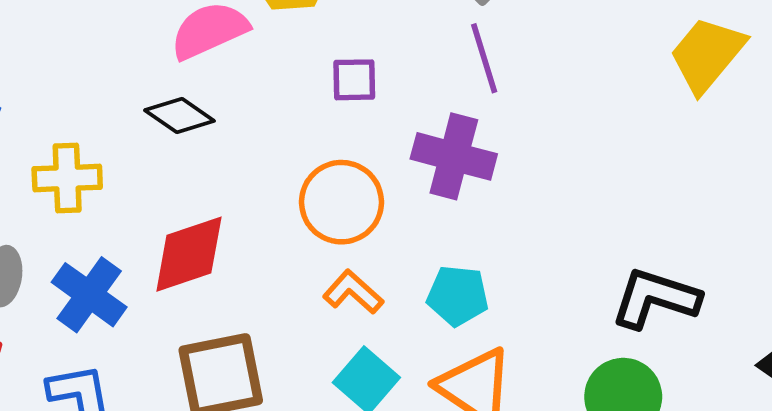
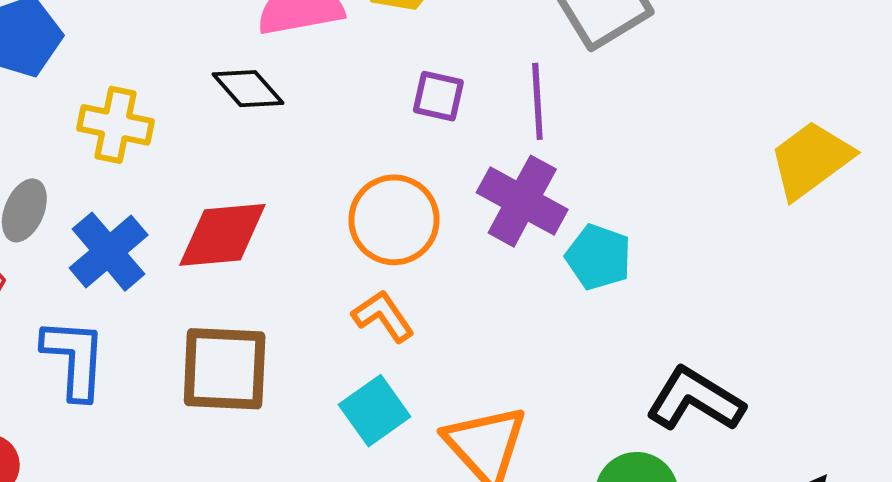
purple line: (484, 58) -> (537, 101), moved
cyan pentagon: (458, 296) -> (598, 257), moved

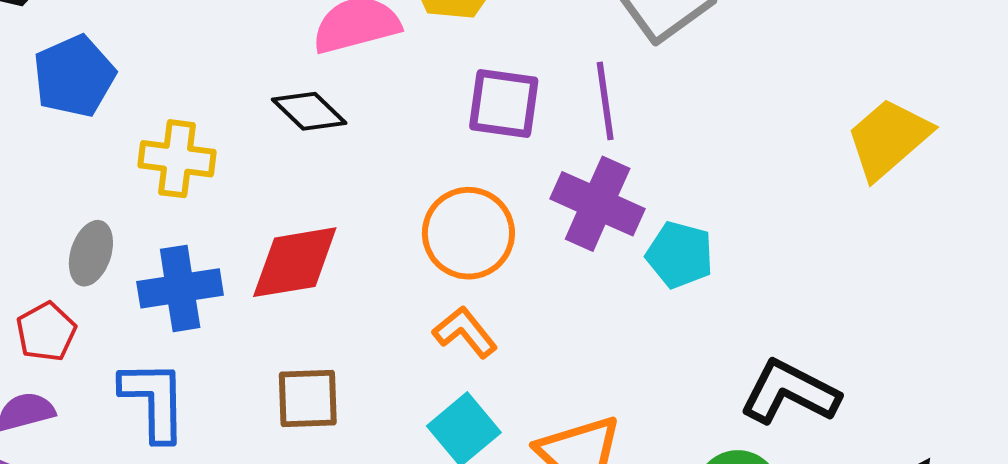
purple square: (438, 96) -> (504, 104), size x1.4
blue cross: (109, 252) -> (180, 288), turned 36
brown square: (225, 369) -> (308, 399), size x0.7

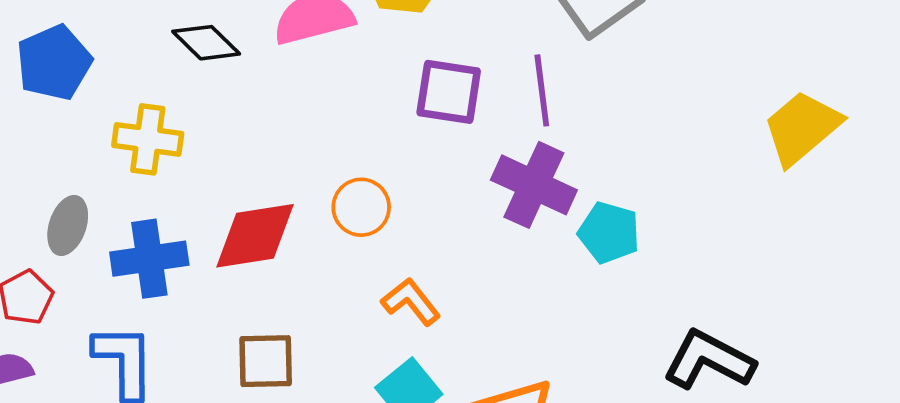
black diamond: (309, 111) -> (206, 43), moved
orange circle: (468, 233) -> (361, 207), moved, size x0.7

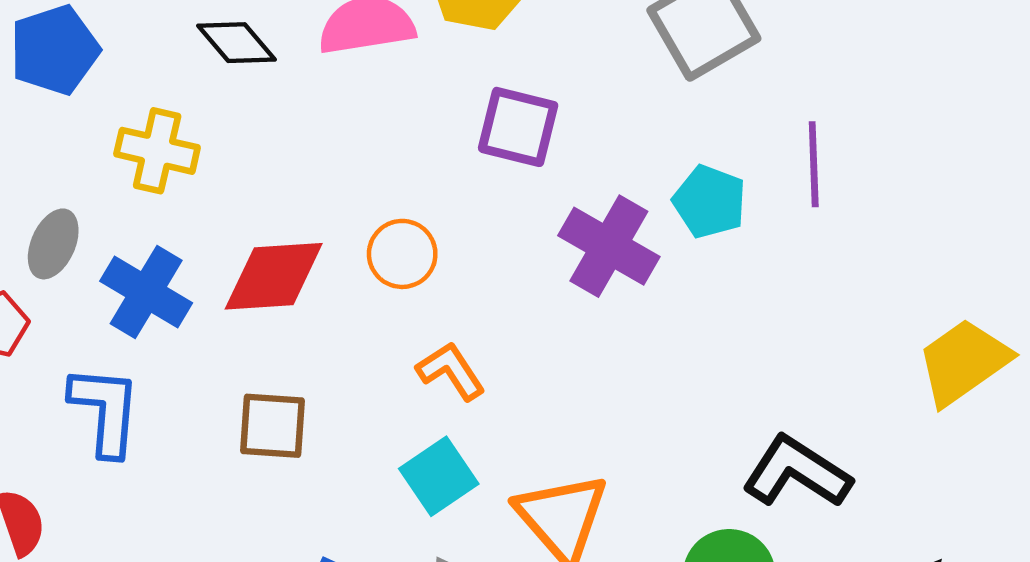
purple line: (542, 90) -> (814, 164), moved
yellow trapezoid: (802, 128) -> (964, 362), moved
cyan pentagon: (609, 233) -> (710, 202), moved
blue cross: (149, 259) -> (146, 292), turned 34

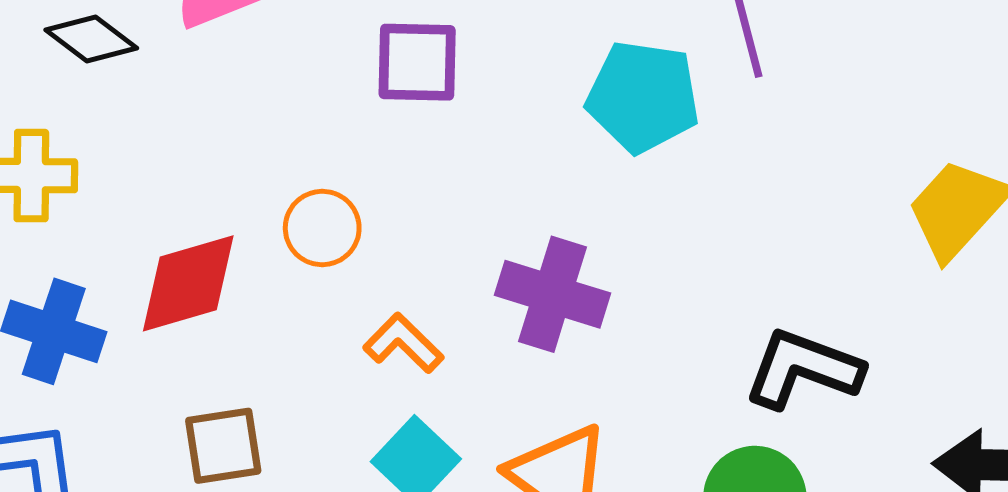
cyan pentagon: (710, 202) -> (643, 97), size x1.4
purple cross: (609, 246) -> (553, 294), moved

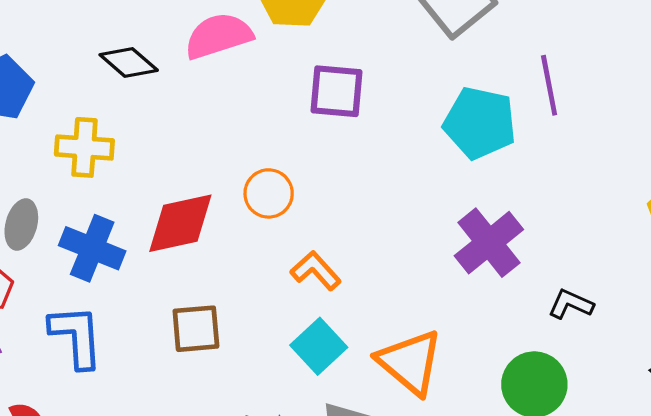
purple cross: (553, 294) -> (489, 243), moved, turned 30
black L-shape: (803, 369) -> (571, 304), size x0.6

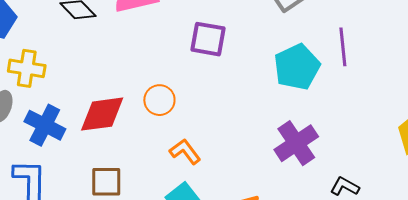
cyan pentagon: (480, 123) -> (297, 67), turned 30
yellow cross: (84, 147) -> (27, 68), moved

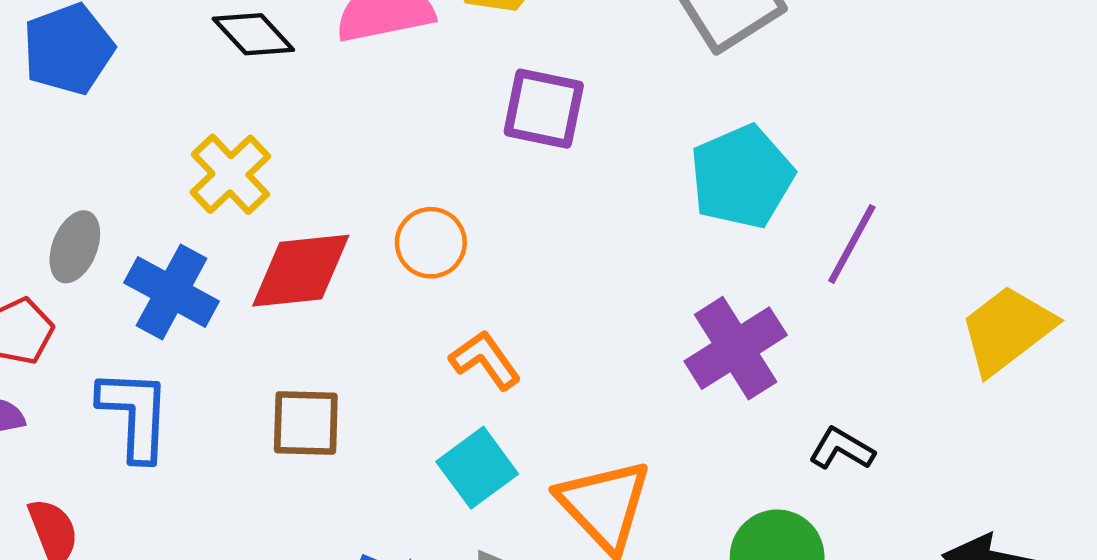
purple line: (343, 47) -> (852, 244), moved, turned 33
yellow cross: (27, 68) -> (230, 174), moved, turned 36

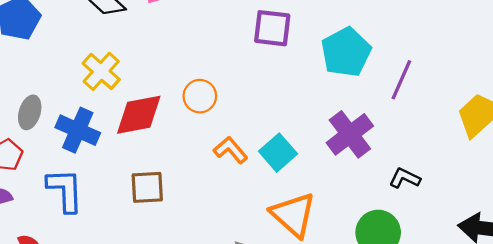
purple square: (544, 109) -> (272, 28), moved
cyan square: (477, 468) -> (278, 153), moved

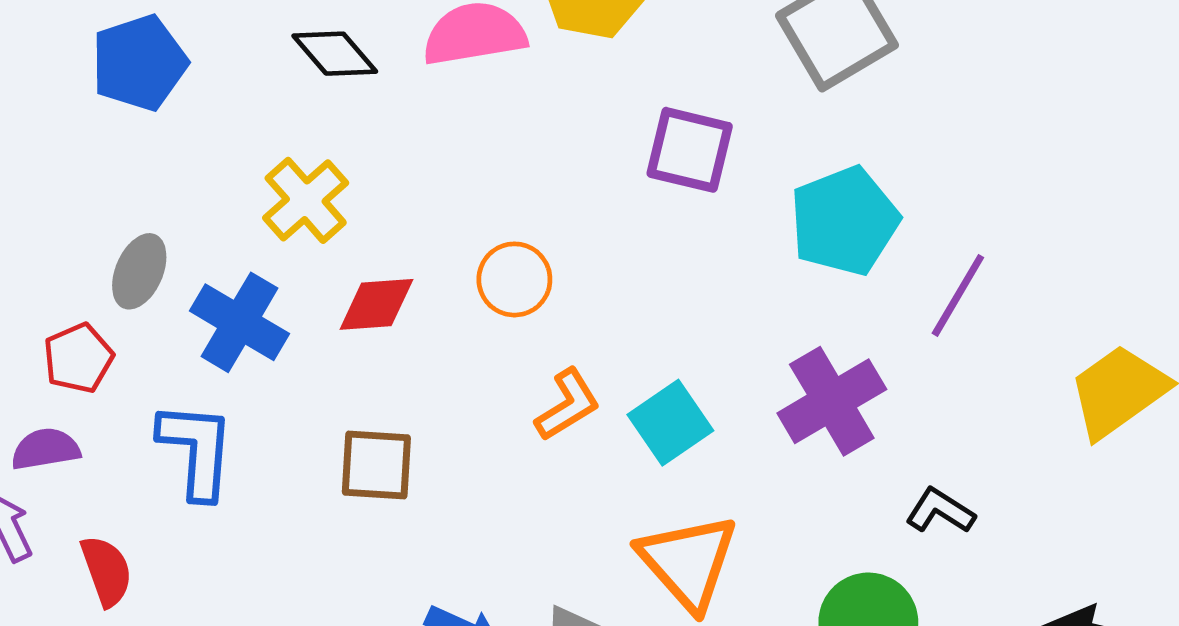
red diamond: (139, 115) -> (376, 304), size x0.7
orange L-shape: (231, 150) -> (568, 405), turned 92

